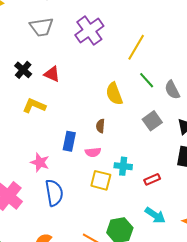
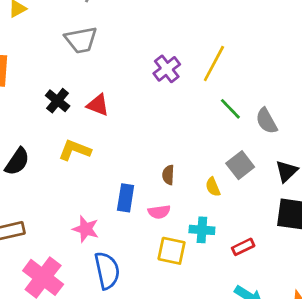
purple cross: (89, 31) -> (167, 69), moved, size x0.7
yellow semicircle: (114, 94) -> (213, 187), moved, size x0.6

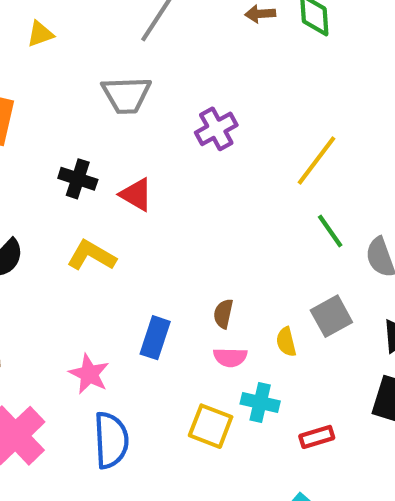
purple cross: (167, 69) -> (216, 129), moved
black cross: (58, 101) -> (78, 179), turned -30
pink semicircle: (159, 212) -> (230, 357), moved

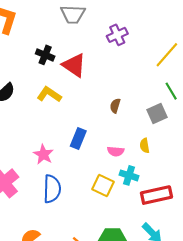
red triangle: (136, 195) -> (74, 65), size x1.4
brown semicircle: (223, 314) -> (115, 106), moved
gray square: (331, 316) -> (157, 114), moved
red rectangle: (317, 437) -> (156, 195), size x1.8

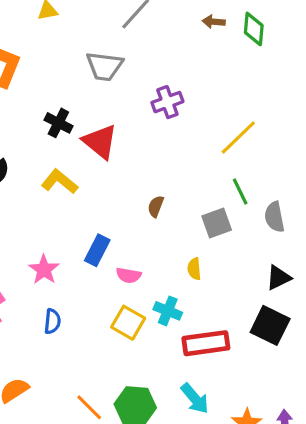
pink semicircle: (116, 151) -> (129, 275), moved
blue semicircle: (52, 189) -> (52, 321), size x0.6

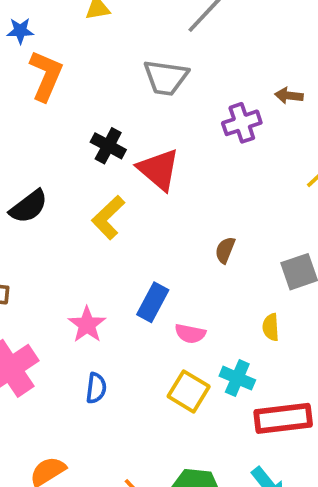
brown arrow: (214, 22) -> (289, 96), moved
yellow L-shape: (60, 182) -> (108, 218), turned -84

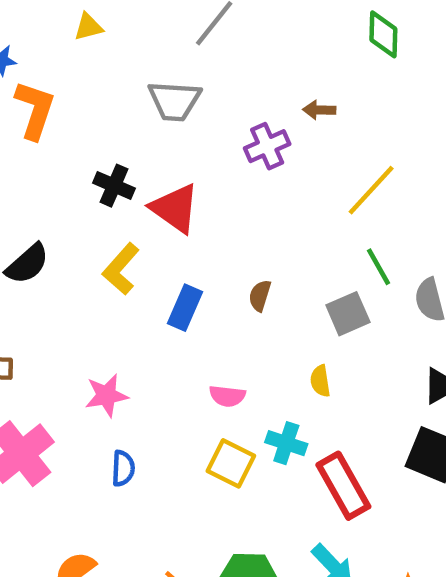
blue rectangle: (153, 302) -> (185, 308), moved
pink star: (87, 325) -> (106, 395), turned 30
red rectangle: (283, 418) -> (343, 486), turned 72

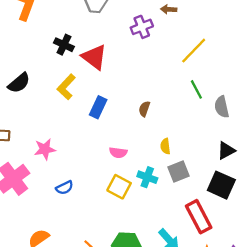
brown semicircle: (260, 296) -> (144, 109), moved
gray square: (348, 314) -> (179, 171), moved
pink star: (106, 395) -> (45, 149), moved
blue semicircle: (123, 468) -> (65, 188), turned 60
red rectangle: (343, 486) -> (199, 217), moved

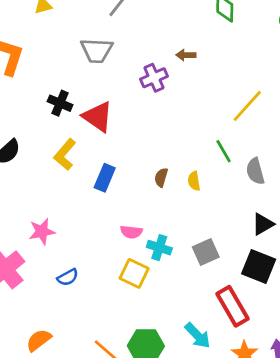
yellow line: (194, 51) -> (247, 106), moved
yellow semicircle: (165, 146) -> (194, 181), moved
cyan cross: (147, 177) -> (159, 248), moved

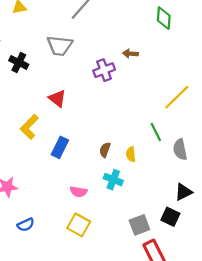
black cross: (60, 103) -> (19, 62), moved
red triangle: (98, 117) -> (57, 98), size x0.7
cyan cross: (159, 248) -> (113, 180), moved
gray square: (206, 252) -> (139, 225), moved
black square: (259, 267) -> (170, 217), moved, size x0.7

